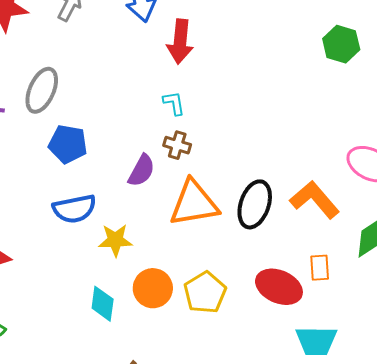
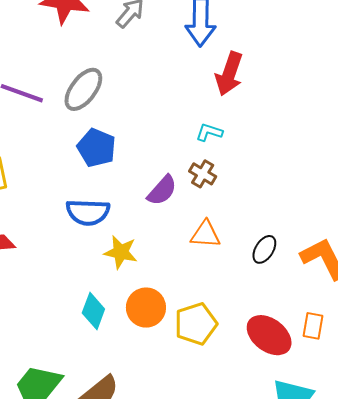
cyan L-shape: (174, 103) -> (209, 132), turned -76
orange triangle: (194, 203) -> (205, 234), size x0.6
black ellipse: (255, 204) -> (264, 249), size x0.6

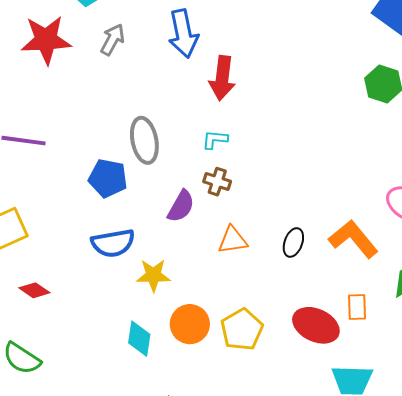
gray ellipse: (83, 89) -> (144, 140), moved, turned -36

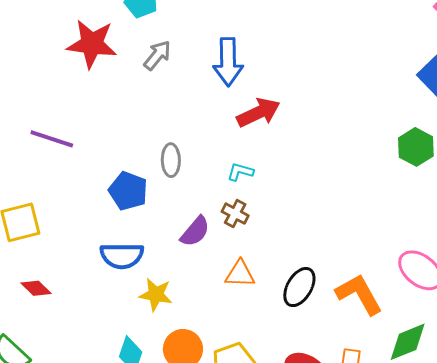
red arrow: (222, 78) -> (258, 113), turned -132
gray ellipse: (144, 140) -> (171, 160), size x0.7
black ellipse: (293, 242) -> (299, 287), size x1.4

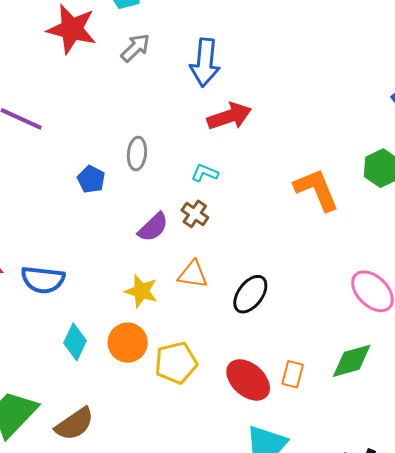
blue pentagon: (128, 191) -> (91, 179), size x0.7
blue semicircle: (122, 256) -> (43, 280), moved
orange L-shape: (359, 294) -> (316, 190), moved
yellow star: (156, 295) -> (141, 291), moved

